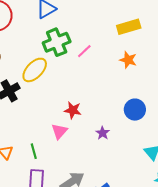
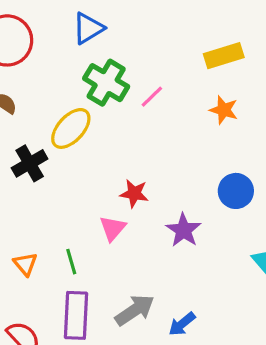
green cross: (57, 42) -> (106, 83), turned -36
purple star: (103, 133) -> (183, 230), size x1.5

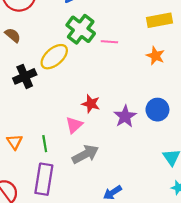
pink line: (152, 97) -> (109, 42), turned 42
purple star: (183, 230) -> (125, 116), moved
gray arrow: (135, 310) -> (85, 154), moved

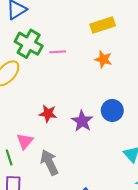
pink triangle: (74, 125) -> (25, 141), moved
gray arrow: (85, 154) -> (49, 162), turned -80

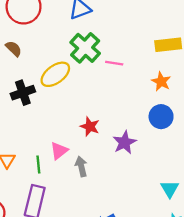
blue circle: (112, 110) -> (161, 117), moved
gray arrow: (49, 162) -> (81, 166), moved, size x0.7

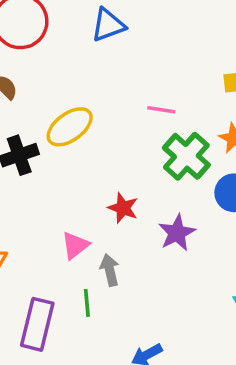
green cross: (85, 48) -> (186, 156), moved
green line: (38, 164) -> (87, 303), moved

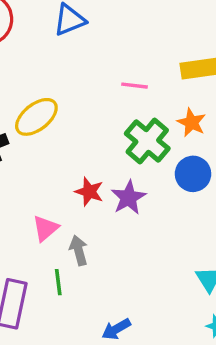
pink line: (161, 110) -> (135, 86), moved
purple star: (177, 233) -> (129, 198), moved

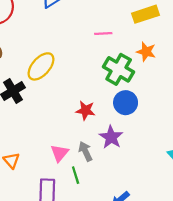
blue circle: (193, 174) -> (126, 103), moved
purple star: (129, 198) -> (111, 137), moved
pink triangle: (45, 228) -> (59, 153), moved

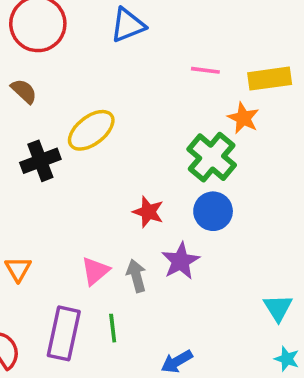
pink line: (103, 34) -> (205, 70), moved
orange star: (146, 52) -> (243, 118), moved
green line: (76, 175) -> (113, 328), moved

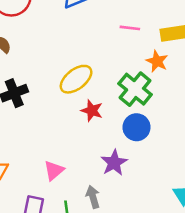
yellow ellipse: (91, 130) -> (76, 79), moved
red star: (148, 212) -> (92, 111), moved
gray arrow: (136, 276) -> (93, 197), moved

